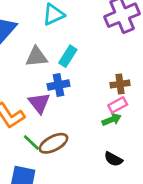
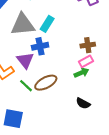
gray triangle: (36, 57) -> (23, 25), size x1.4
green line: (31, 143) -> (26, 86), moved
brown ellipse: (53, 143) -> (46, 83), moved

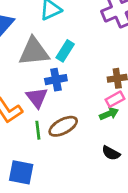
green line: (26, 86) -> (38, 130), turned 40

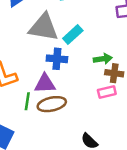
purple triangle: (37, 98) -> (45, 84), moved, turned 50
green arrow: (109, 114) -> (103, 59), moved

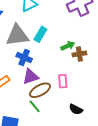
blue cross: (57, 59) -> (24, 57), moved, turned 35
pink rectangle: (107, 92) -> (63, 81), moved, turned -64
green line: (27, 101) -> (35, 106), moved, turned -32

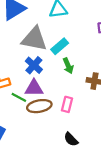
green arrow: (68, 46) -> (68, 66), moved, turned 72
green line: (35, 106) -> (19, 97), moved, turned -40

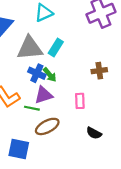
green arrow: (68, 66) -> (50, 75), moved
brown ellipse: (39, 106) -> (47, 126), moved

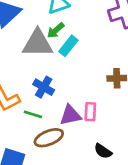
blue cross: (37, 73) -> (44, 87), moved
green arrow: (50, 75) -> (56, 30), moved, turned 84
purple triangle: (44, 95) -> (70, 115), moved

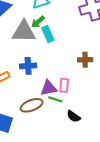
cyan rectangle: (68, 46) -> (48, 34), turned -63
blue cross: (44, 87) -> (28, 66), turned -35
green line: (33, 114) -> (55, 99), moved

